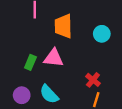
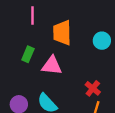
green rectangle: (30, 62) -> (28, 54), moved

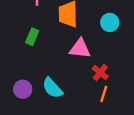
pink triangle: (52, 66) -> (80, 49), moved

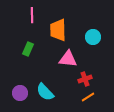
red cross: (100, 73) -> (85, 79), turned 32
orange line: (104, 94) -> (88, 97), turned 40

